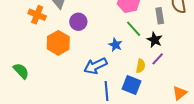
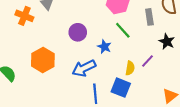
purple circle: (78, 22) -> (78, 32), moved
black star: (155, 40) -> (167, 42), moved
orange hexagon: (58, 43) -> (43, 60), moved

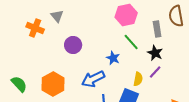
purple circle: (78, 32) -> (73, 45), moved
black star: (167, 42) -> (155, 53), moved
orange hexagon: (43, 60) -> (53, 84), moved

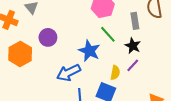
blue star: (113, 58) -> (89, 51), size x1.5
orange hexagon: (53, 84) -> (20, 54), moved

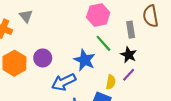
purple circle: (48, 37) -> (43, 58), moved

